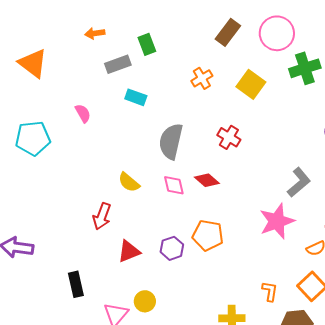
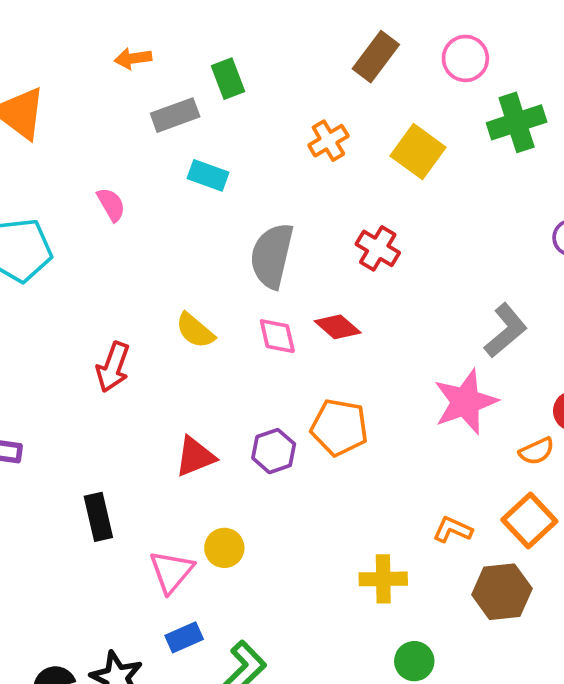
pink circle: (277, 33) -> (465, 58), size x0.7
red arrow: (102, 216) -> (113, 367), moved
orange L-shape: (270, 291) -> (453, 530), turned -75

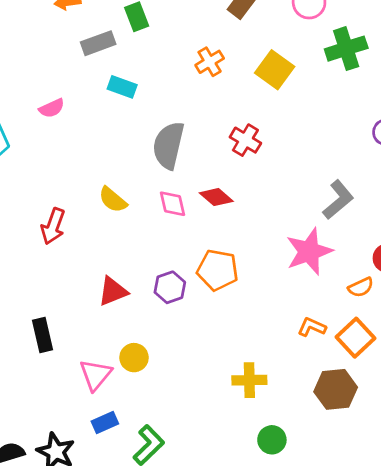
pink semicircle: (111, 205) -> (52, 108), turned 95
orange L-shape: (453, 530) -> (312, 327), moved

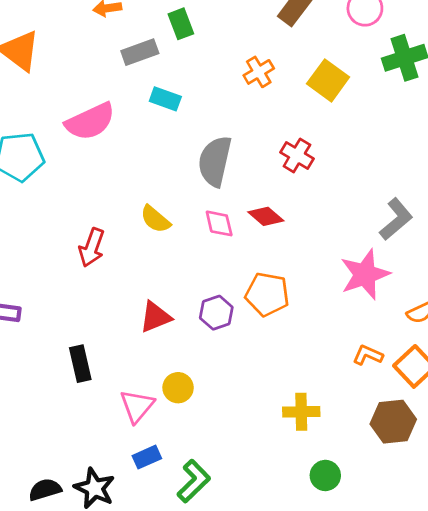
pink semicircle: (52, 108) -> (90, 121), size x1.8

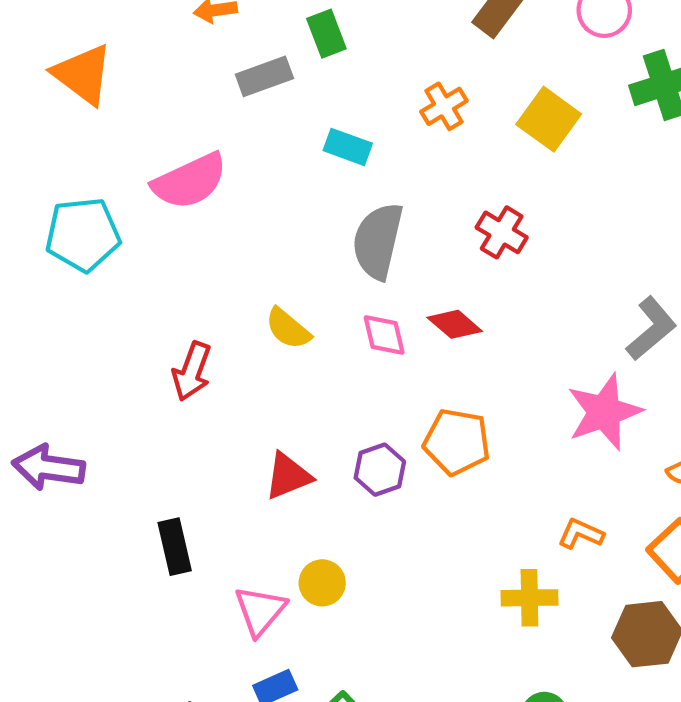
cyan rectangle: (165, 99) -> (348, 147), moved
orange L-shape: (368, 355) -> (581, 534), moved
yellow cross: (301, 412) -> (529, 598), moved

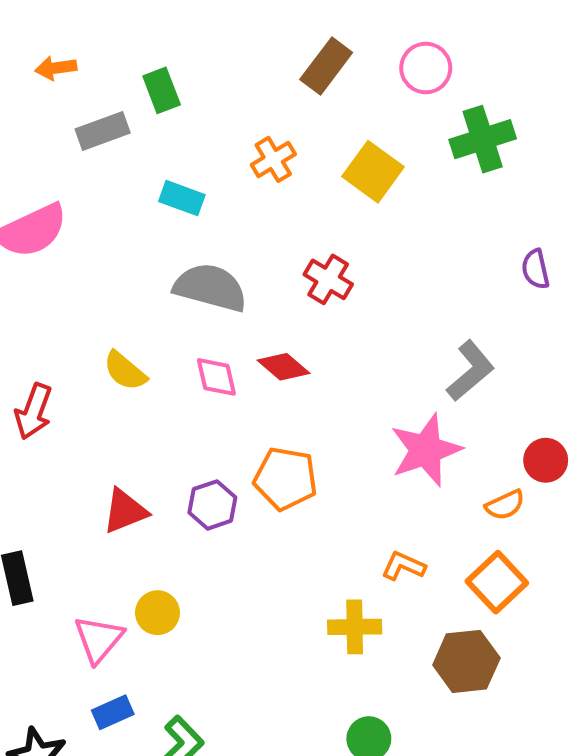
gray semicircle: (378, 241) -> (210, 288), turned 92

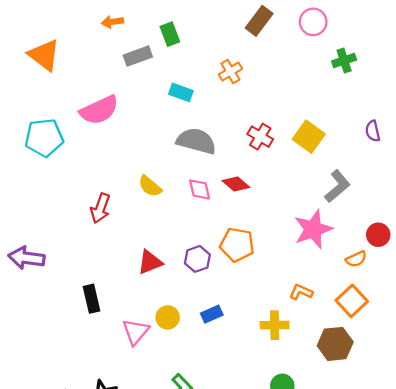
green cross: (483, 139) -> (344, 60), size x0.7
yellow square: (373, 172) -> (309, 137), moved
blue rectangle: (113, 712) -> (212, 314), moved

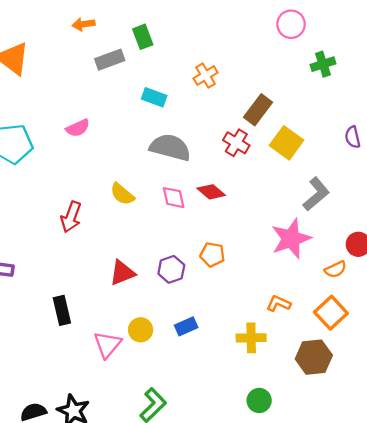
brown rectangle: (259, 21) -> (258, 110), moved
pink semicircle: (99, 110) -> (78, 128), moved, size x0.6
orange pentagon: (237, 245) -> (212, 255), size x0.7

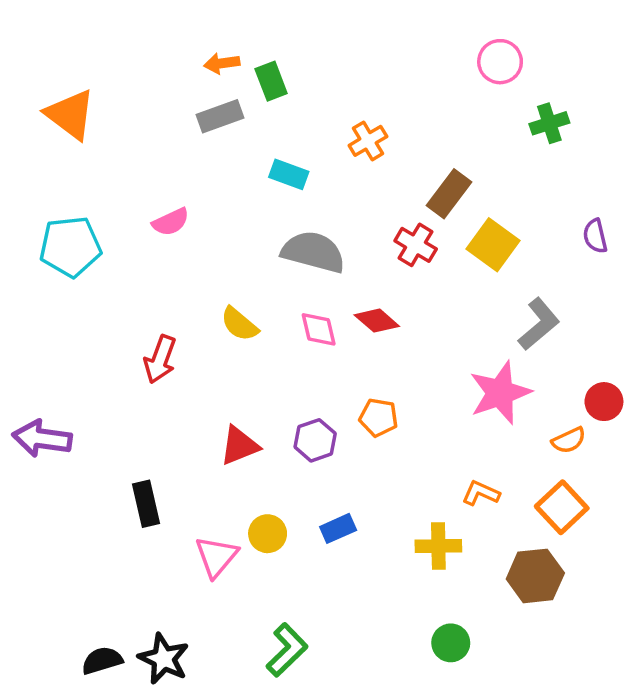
orange arrow: (84, 24) -> (222, 63), moved

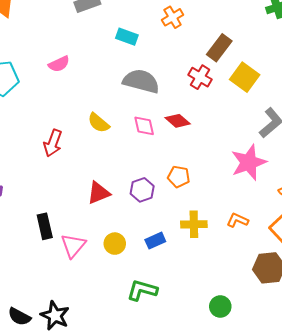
yellow cross: (438, 546) -> (194, 224), moved
pink triangle: (216, 557) -> (73, 246), moved
green L-shape: (287, 650) -> (142, 290), moved, turned -120
black semicircle: (102, 660) -> (19, 317), turned -135

